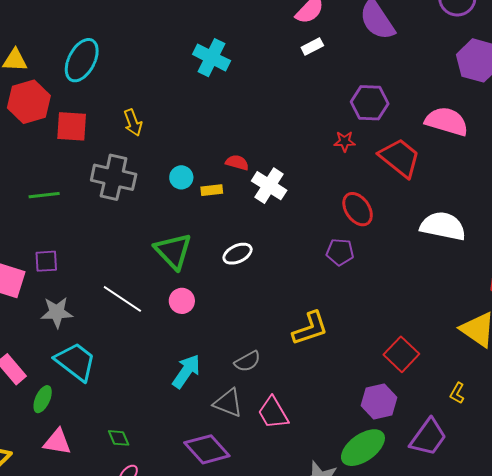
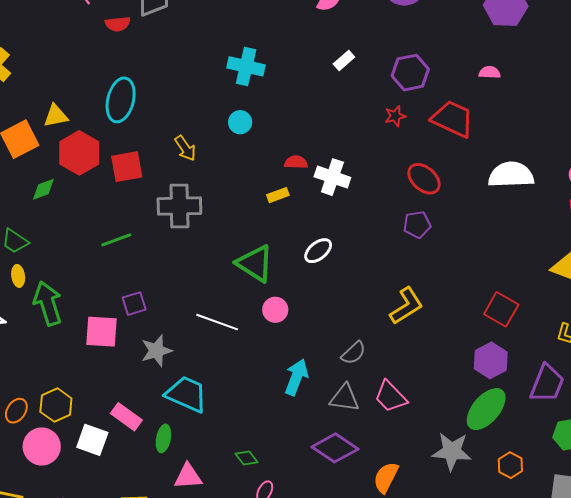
white rectangle: (312, 47) -> (344, 61), moved
pink semicircle: (447, 121) -> (490, 72), size x0.5
cyan circle: (181, 177) -> (240, 122), moved

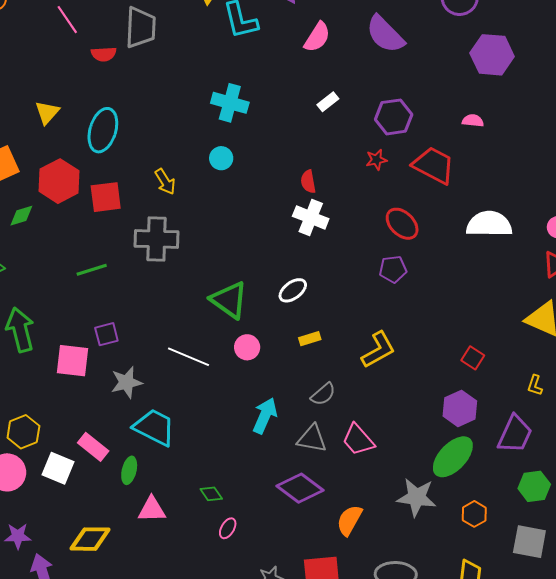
yellow triangle: (56, 116) -> (47, 112), moved, turned -40
red semicircle: (296, 162) -> (308, 182), moved, turned -105
yellow rectangle: (278, 195) -> (310, 339), moved
red square: (501, 309) -> (473, 358), size x0.7

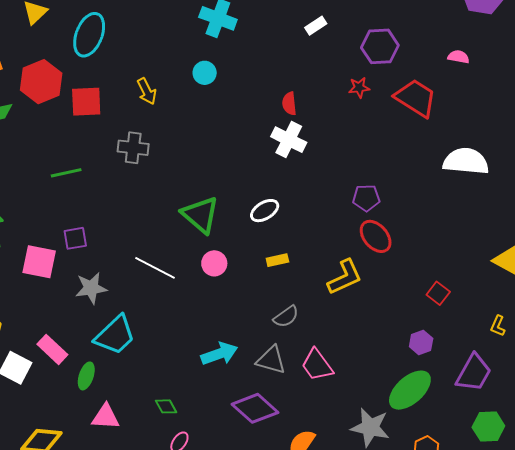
red ellipse: (402, 224) -> (376, 236), moved
gray cross: (156, 239) -> (133, 148), size x0.7
purple hexagon: (460, 408) -> (421, 342), size x0.7
cyan arrow: (265, 416) -> (219, 354), moved, turned 42
cyan trapezoid: (154, 427) -> (115, 335), turned 105

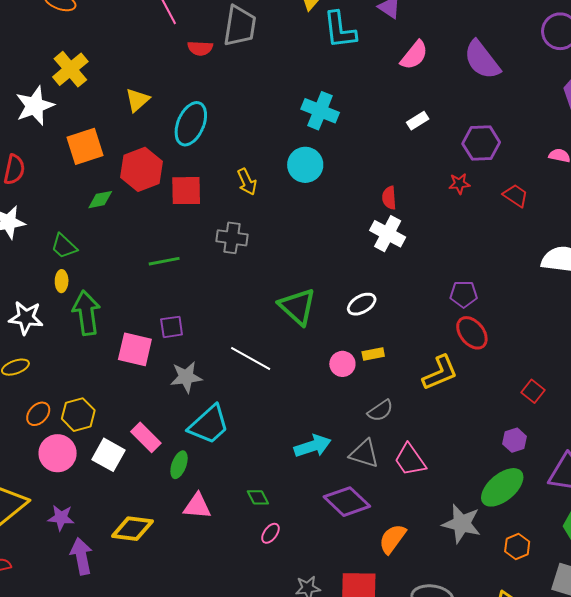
cyan circle: (205, 73) -> (305, 165), size x1.5
red trapezoid: (416, 98) -> (516, 196), size x0.6
pink circle: (214, 263) -> (342, 364), moved

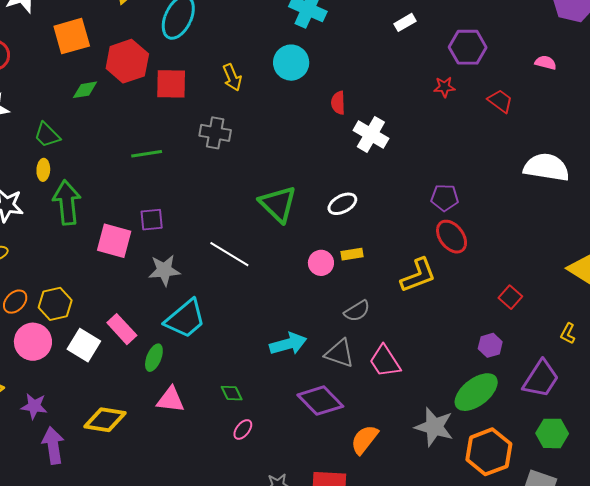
red semicircle: (389, 198) -> (338, 103), moved
orange hexagon: (517, 547) -> (489, 452), size x1.8

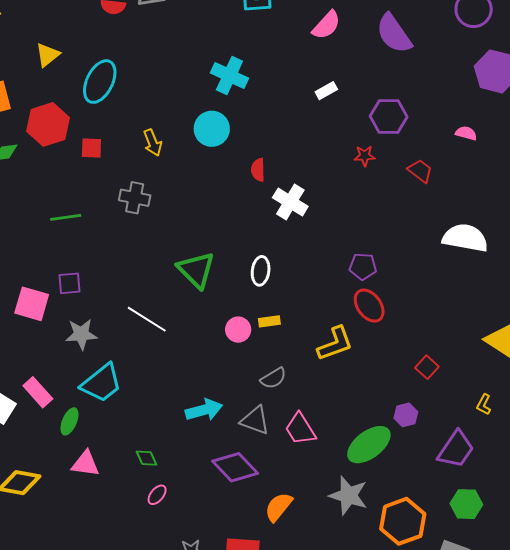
red square: (171, 84) -> (91, 148), size x0.7
white ellipse: (342, 204) -> (261, 271), turned -56
green ellipse: (476, 392) -> (369, 445), moved

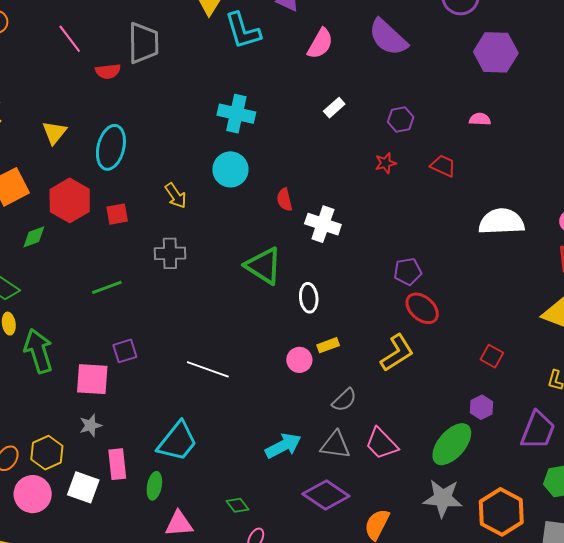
purple hexagon: (389, 117) -> (401, 120), size x0.7
green triangle: (196, 270) -> (264, 266), moved
gray star: (81, 334) -> (91, 425), moved, size x0.7
pink rectangle: (38, 392) -> (117, 464), turned 48

